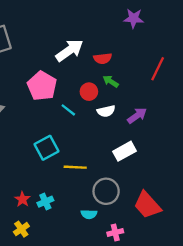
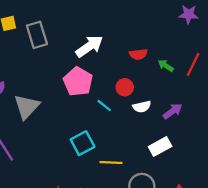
purple star: (134, 18) -> (189, 14), moved
white arrow: (69, 50) -> (89, 46), moved
green arrow: (111, 81) -> (166, 66), moved

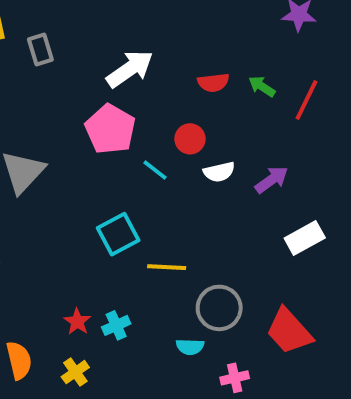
gray rectangle: (37, 35) -> (40, 49), size x0.7
green arrow: (166, 66) -> (262, 86), moved
white rectangle: (160, 147) -> (305, 238), moved

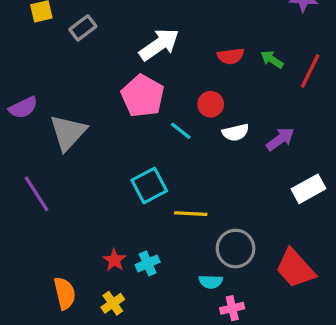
gray rectangle: (40, 49) -> (83, 28), turned 70
pink cross: (235, 378) -> (232, 308), moved

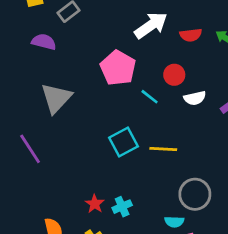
white arrow: (159, 45) -> (151, 25), moved
purple semicircle: (23, 108) -> (44, 42), moved, turned -140
yellow line: (191, 214) -> (163, 149), moved

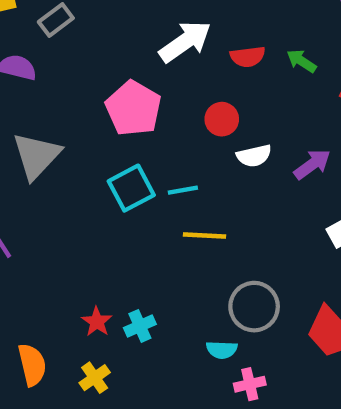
cyan line: (150, 97) -> (183, 190), moved, turned -48
cyan square: (123, 142) -> (131, 188), moved

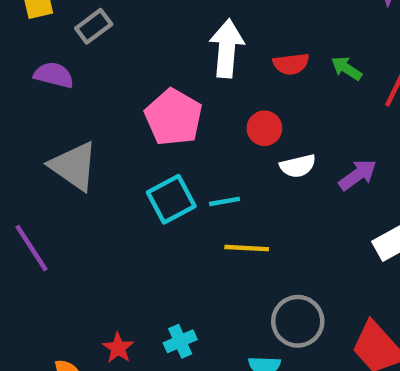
white arrow: (185, 42) -> (227, 48), turned -50
gray triangle: (36, 156) -> (74, 166), turned -38
red star: (97, 322) -> (118, 348), moved

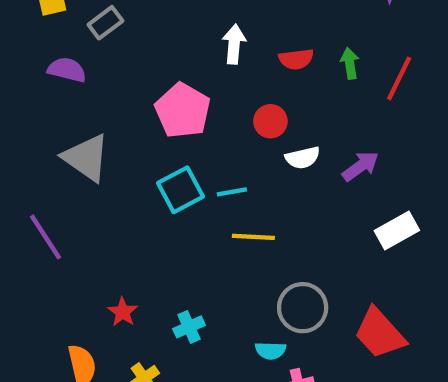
white arrow: (227, 48) -> (234, 44), size x0.7
green arrow: (347, 68) -> (350, 63), turned 48
red star: (118, 348) -> (123, 312), moved

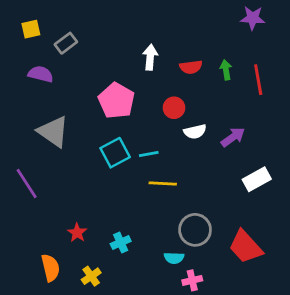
red line: (399, 78) -> (258, 80), turned -36

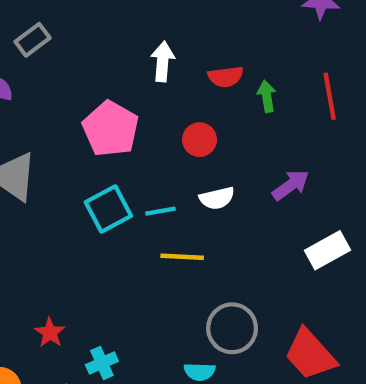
green arrow: (226, 70) -> (267, 96), moved
white semicircle: (195, 132) -> (217, 198), moved
cyan cross: (121, 242) -> (102, 363), moved

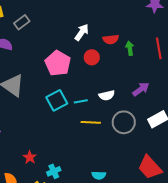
white arrow: (163, 62) -> (82, 32), turned 30
red circle: (200, 140) -> (92, 57), moved
gray circle: (232, 328) -> (124, 122), moved

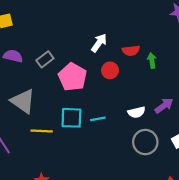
gray rectangle: (22, 22) -> (45, 59), moved
white semicircle: (107, 95) -> (136, 112), moved
cyan square: (57, 100) -> (71, 118), turned 30
yellow line: (91, 122) -> (42, 131), moved

